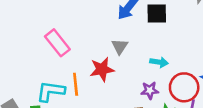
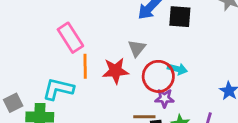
orange line: (76, 84) -> (85, 66), moved
red circle: (184, 87) -> (158, 76), moved

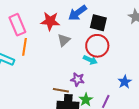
red star: (115, 71) -> (50, 21), moved
red circle: (158, 76) -> (97, 46), moved

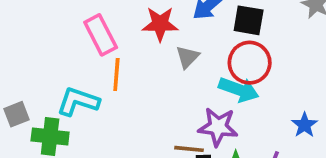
cyan arrow: (90, 60) -> (239, 90), size x1.5
purple star: (78, 79) -> (218, 127), size x1.5

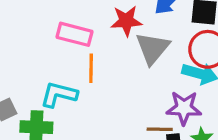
pink rectangle: (101, 35) -> (74, 34), turned -44
gray triangle: (187, 57) -> (152, 48), size x1.6

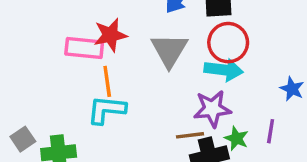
red star: (126, 21) -> (110, 35), moved
cyan L-shape: (59, 94) -> (106, 110), moved

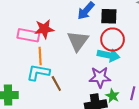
brown line: (190, 135) -> (56, 83), moved, turned 63

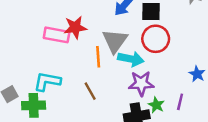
cyan arrow: (109, 55) -> (131, 59), moved
orange line: (40, 56) -> (98, 57), moved
cyan L-shape: (38, 72) -> (47, 81), moved

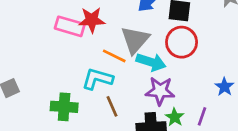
orange line: (98, 57) -> (114, 56), turned -66
cyan L-shape: (47, 81) -> (97, 79), moved
brown line: (90, 91) -> (112, 106), moved
green cross: (34, 105) -> (64, 107), moved

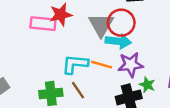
red circle: (182, 42) -> (121, 23), moved
orange line: (114, 56) -> (102, 65), moved
brown line: (112, 106) -> (78, 90), moved

